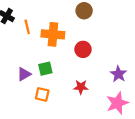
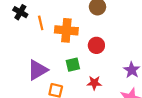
green square: (45, 69) -> (73, 65), moved
purple triangle: (24, 74) -> (37, 70), size x1.5

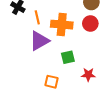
red circle: (96, 45) -> (90, 24), moved
purple triangle: (37, 70) -> (39, 41), moved

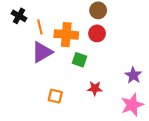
green square: (68, 57) -> (79, 60), moved, turned 32

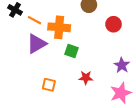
orange line: (40, 27) -> (35, 20), turned -48
red circle: (97, 33) -> (114, 24), moved

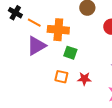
orange square: (49, 85) -> (61, 77), moved

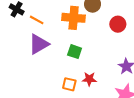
orange cross: (58, 30) -> (74, 18), moved
orange square: (61, 77) -> (69, 84), moved

